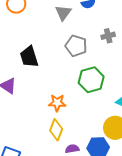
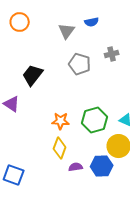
black trapezoid: (29, 57) -> (33, 75), turned 55
green hexagon: (91, 80) -> (95, 120), moved

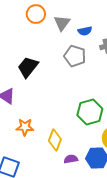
orange circle: (20, 22) -> (36, 14), moved
blue semicircle: (92, 22) -> (85, 31), moved
orange star: (61, 121) -> (25, 127), moved

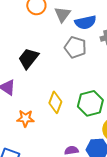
blue semicircle: (85, 31) -> (85, 22), size x1.5
yellow diamond: (55, 140) -> (55, 102), moved

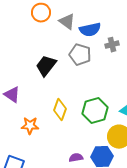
gray triangle: (62, 14) -> (67, 22), turned -30
black trapezoid: (28, 58) -> (46, 66), moved

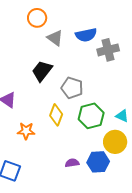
gray triangle: (67, 22) -> (55, 38), moved
gray cross: (112, 45) -> (108, 50), size x1.5
gray pentagon: (80, 55) -> (72, 88), moved

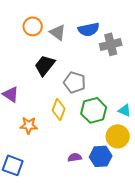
orange circle: (37, 18) -> (33, 26), moved

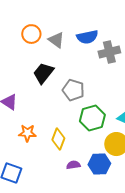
yellow diamond: (59, 109) -> (58, 139), moved

